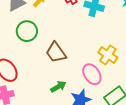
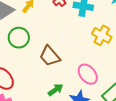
yellow cross: (108, 55) -> (102, 35), moved

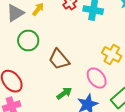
yellow cross: (102, 35) -> (112, 54), moved

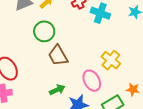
green circle: (28, 40) -> (44, 31), moved

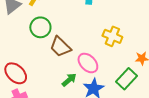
pink ellipse: (92, 81) -> (88, 63), moved

